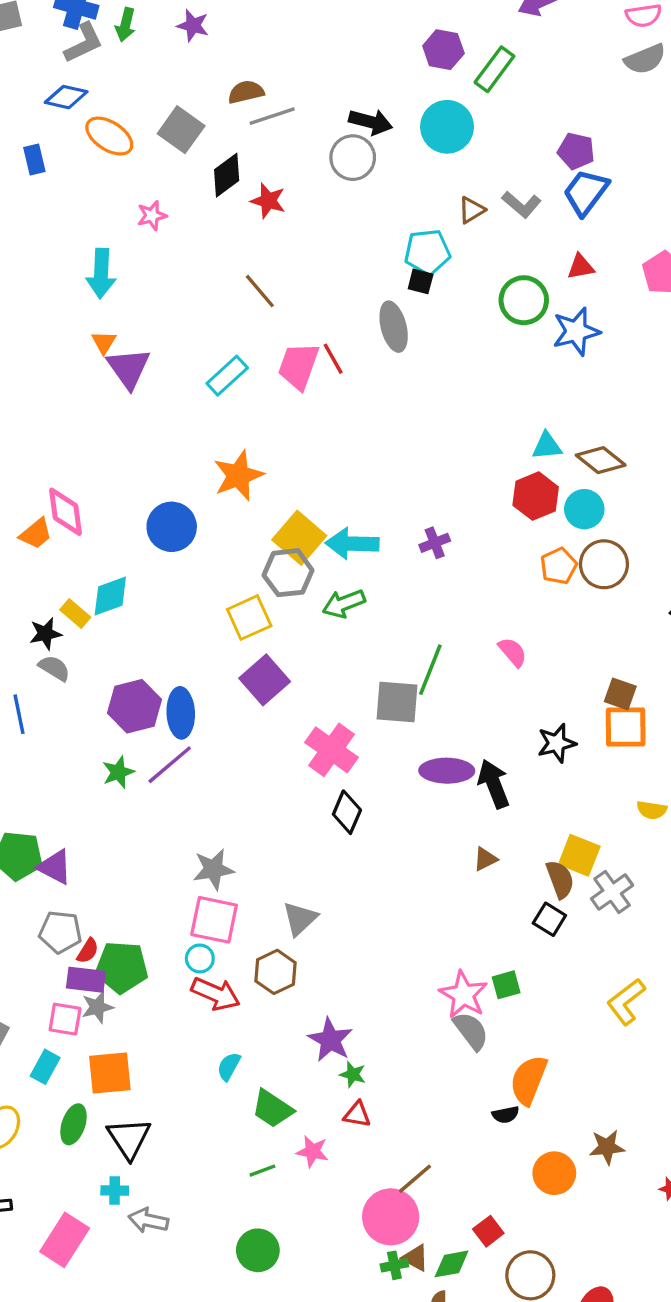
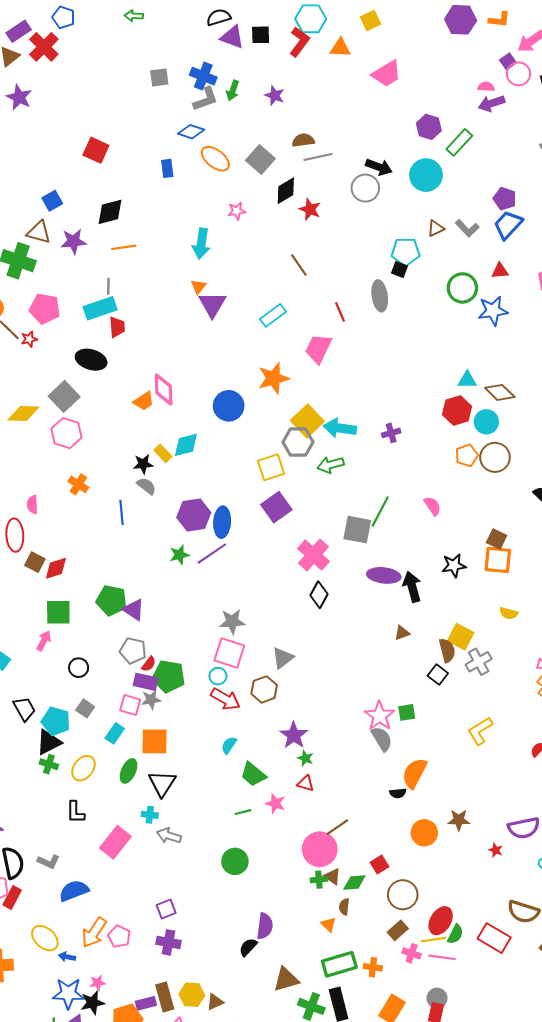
pink trapezoid: (299, 366) -> (318, 349), moved

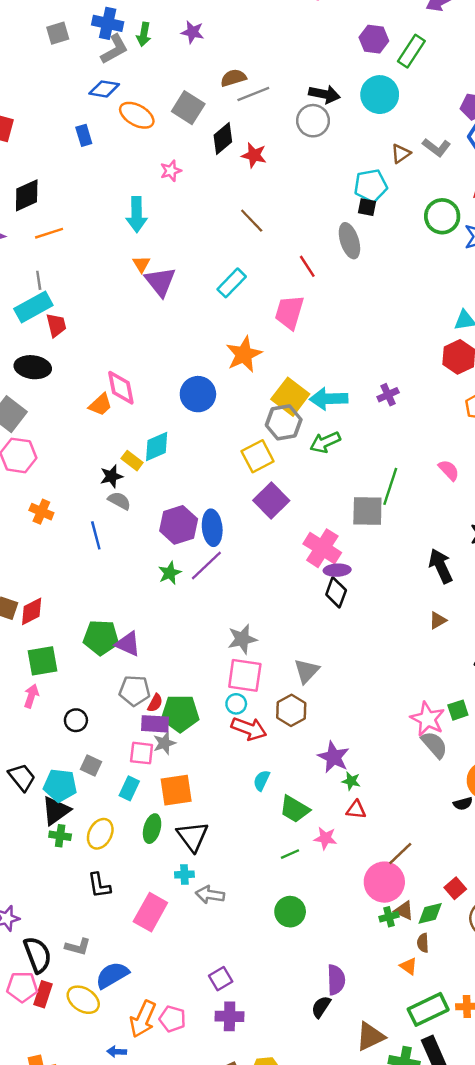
purple ellipse: (384, 575) -> (337, 570), moved, size x0.7
yellow ellipse: (45, 938) -> (83, 1000), moved

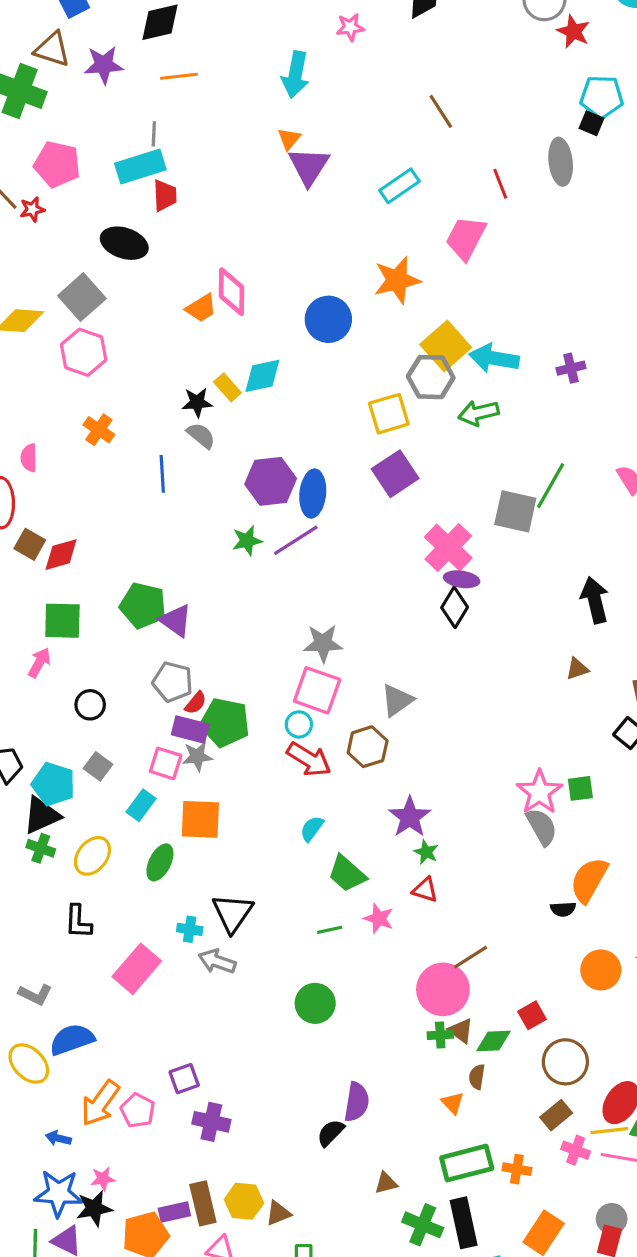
red star: (254, 155) -> (573, 32), moved
black triangle: (193, 836) -> (233, 913), moved
purple square: (221, 979) -> (184, 1079), moved
brown triangle: (370, 1036) -> (386, 1183), size x0.6

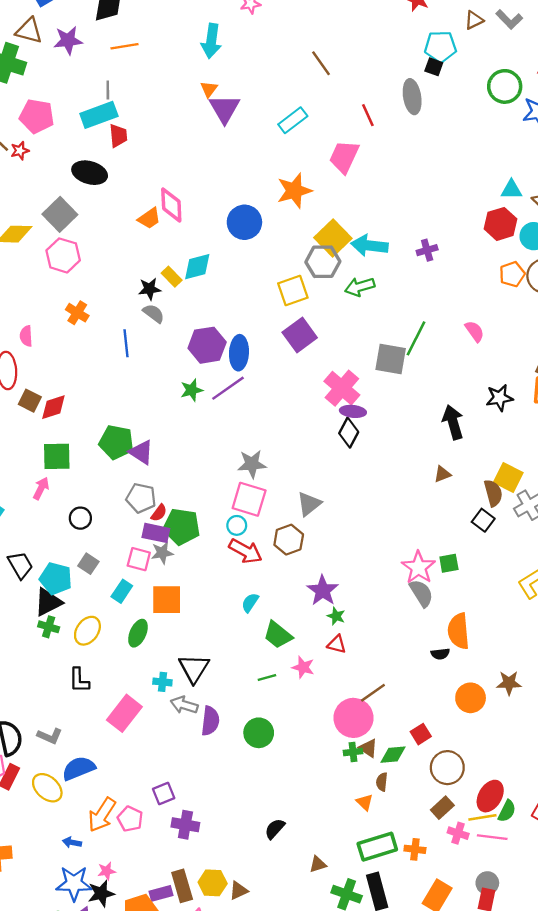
orange semicircle: (589, 880) -> (459, 631), turned -32
purple semicircle: (357, 1102) -> (210, 721), moved

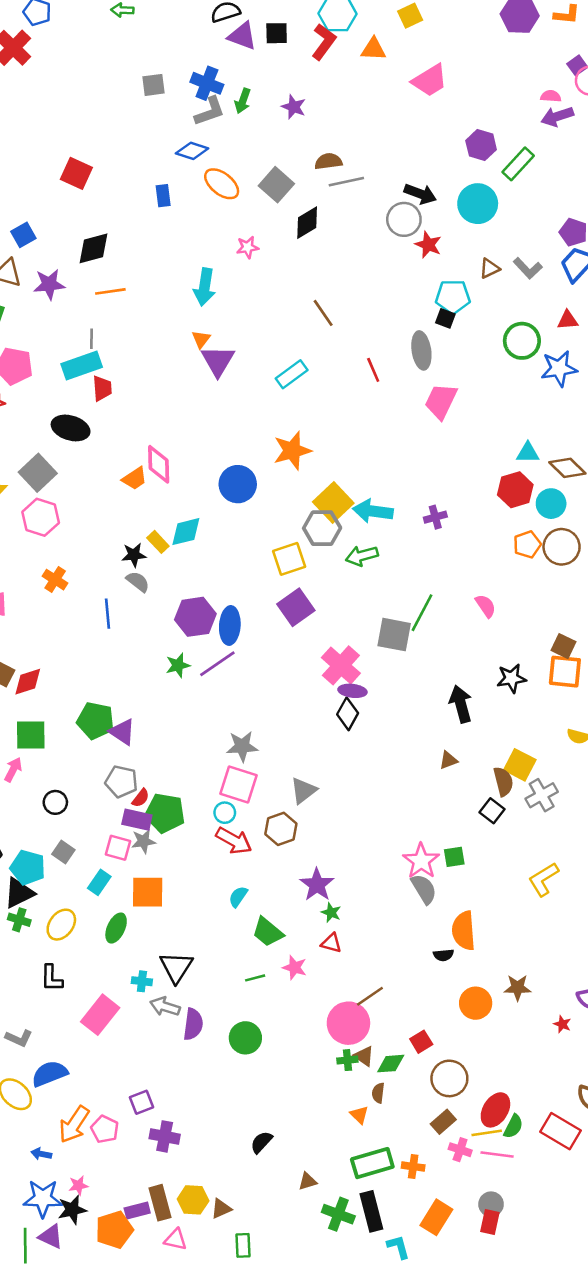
pink trapezoid: (344, 157) -> (441, 401), moved

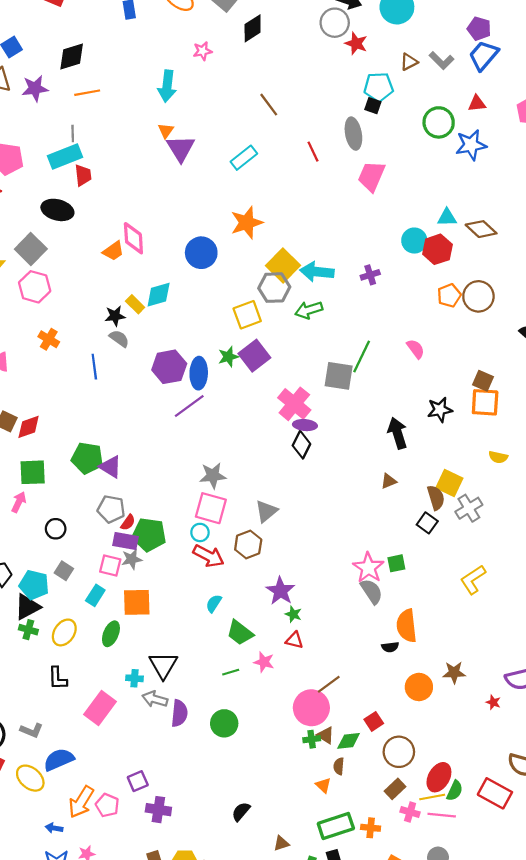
cyan circle: (551, 504) -> (414, 241), moved
green star: (178, 665) -> (228, 357), moved

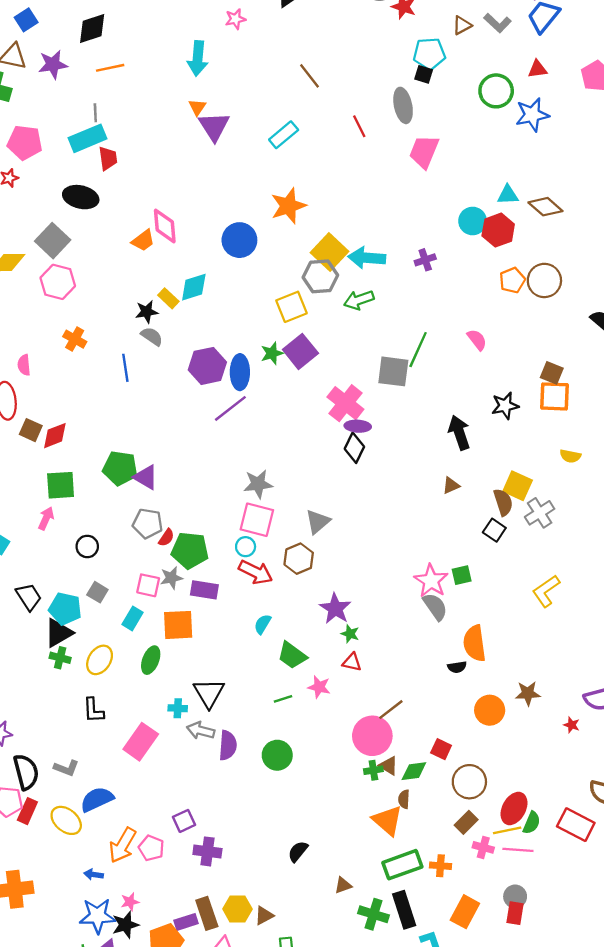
purple rectangle: (125, 541) -> (204, 590), moved
red square: (374, 721) -> (441, 749), turned -30
orange triangle: (323, 785) -> (387, 820), size x1.8

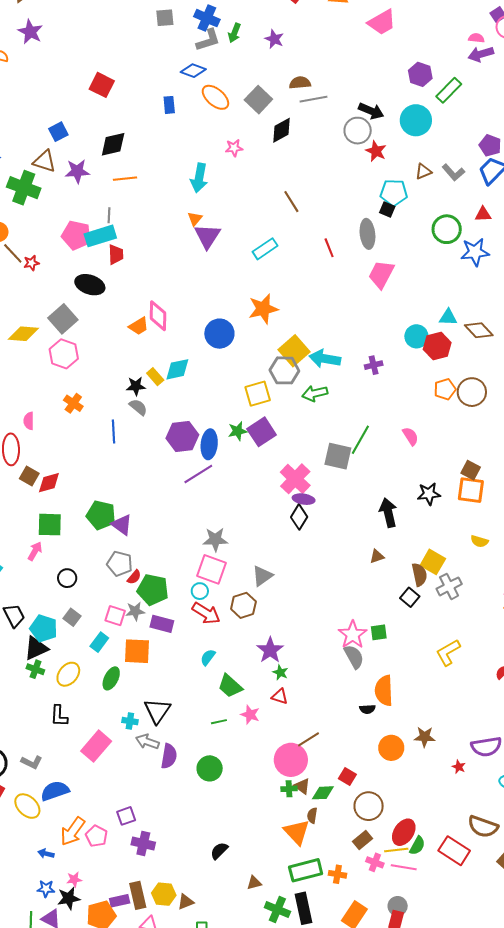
pink pentagon: (25, 142) -> (76, 235), moved
blue star: (97, 916) -> (46, 889), size x0.6

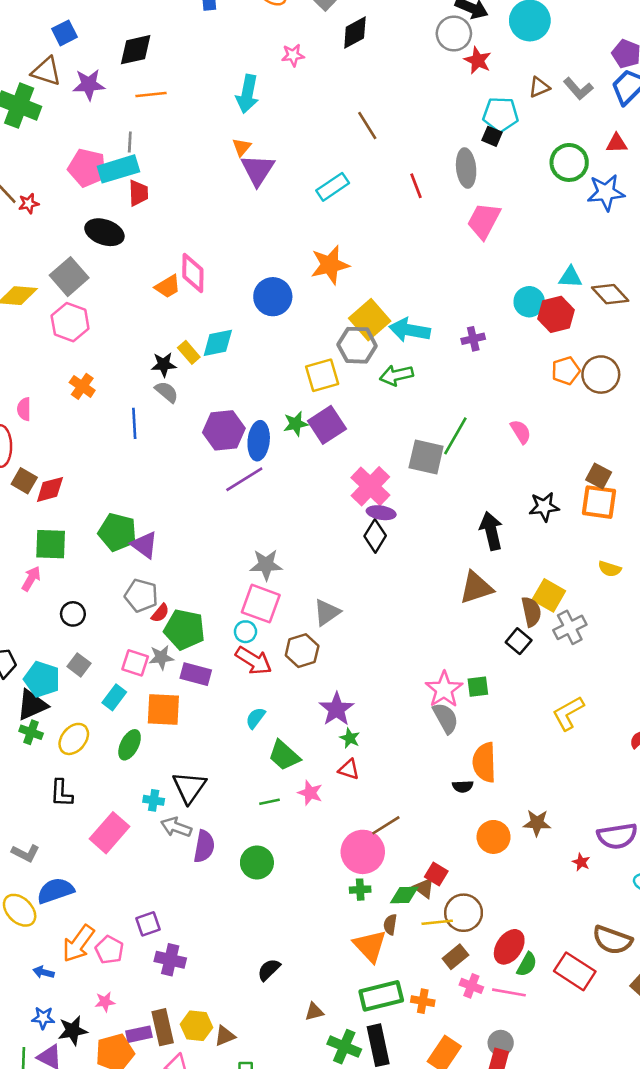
brown triangle: (377, 556) -> (476, 588), size x1.8
brown triangle: (302, 786) -> (424, 888), moved
yellow line: (396, 850) -> (437, 922), moved
pink star: (74, 879) -> (105, 1002), moved

